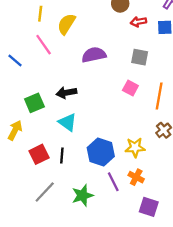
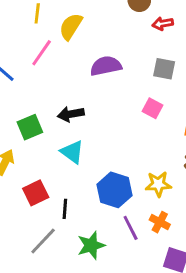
pink line: (44, 45) -> (42, 53), turned 70
black line: (62, 155) -> (65, 209), moved

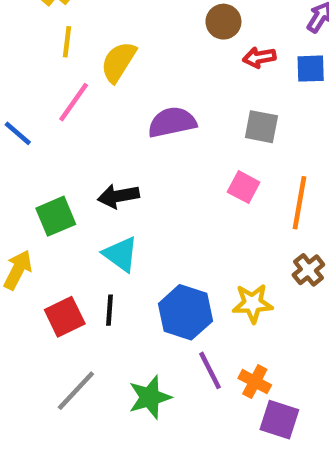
black line: (65, 209) -> (109, 310), moved
orange cross: (160, 222) -> (255, 382), moved

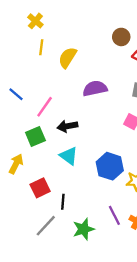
pink line: (74, 102) -> (45, 107), moved
black line: (109, 310) -> (63, 202), moved
blue hexagon: (185, 312) -> (110, 166), moved

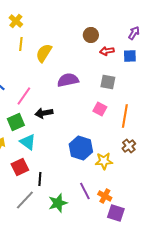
cyan triangle: (69, 156) -> (28, 142), moved

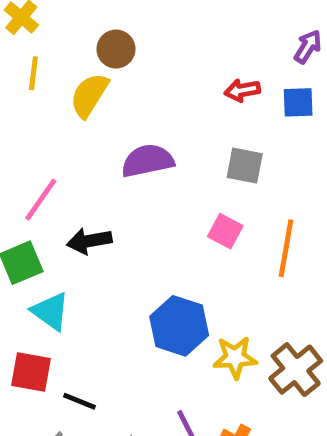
brown circle: (91, 35) -> (116, 49), moved
brown cross: (129, 146) -> (296, 370), moved, size x1.5
red square: (20, 167) -> (31, 372), turned 36
black line: (40, 179) -> (80, 401), turned -72

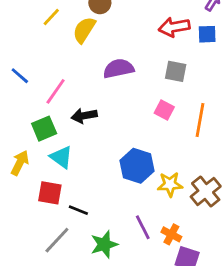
yellow line: (33, 73) -> (51, 17), turned 36
red arrow: (242, 90) -> (174, 27), size x1.5

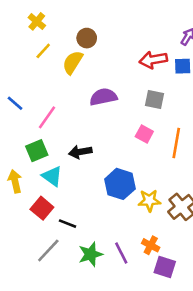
black arrow: (84, 116) -> (80, 152), moved
yellow arrow: (20, 163) -> (15, 181), turned -40
red square: (50, 193) -> (42, 208), turned 30
purple line: (143, 227) -> (121, 253), moved

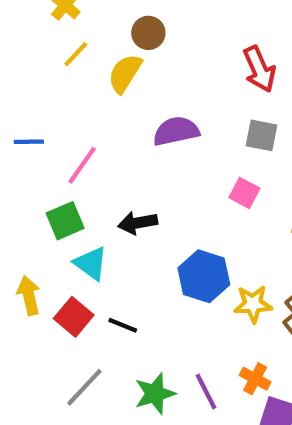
red arrow: (153, 60) -> (259, 69), turned -104
blue line: (15, 103) -> (29, 142), turned -42
yellow arrow: (15, 181) -> (29, 295), moved
black line: (67, 224) -> (123, 325), moved

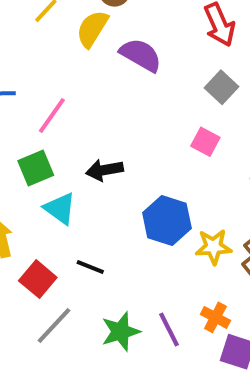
purple semicircle: (176, 131) -> (141, 55), moved, turned 42
gray square: (262, 135) -> (221, 87), turned 32
red square: (74, 317) -> (38, 279), moved

